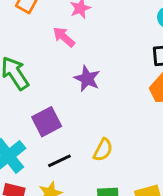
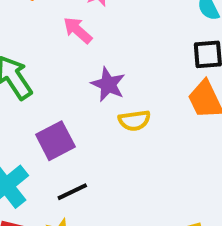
yellow semicircle: (103, 150) -> (134, 121), moved, turned 55

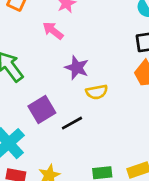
black line: (72, 192) -> (72, 123), moved

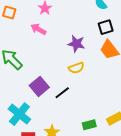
purple star: (77, 68) -> (76, 44), moved

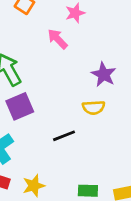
purple square: (39, 86) -> (20, 106), moved

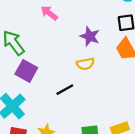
purple square: (20, 106) -> (26, 71), turned -30

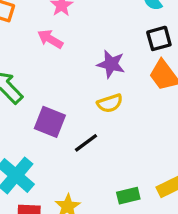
purple square: (26, 71) -> (50, 122), moved

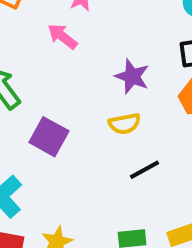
black line: (86, 143) -> (145, 170), moved

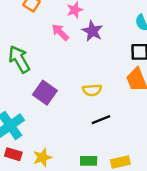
purple star: (132, 76) -> (92, 31), moved

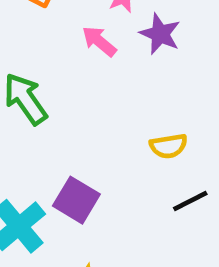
purple square: (45, 93) -> (76, 200), moved

